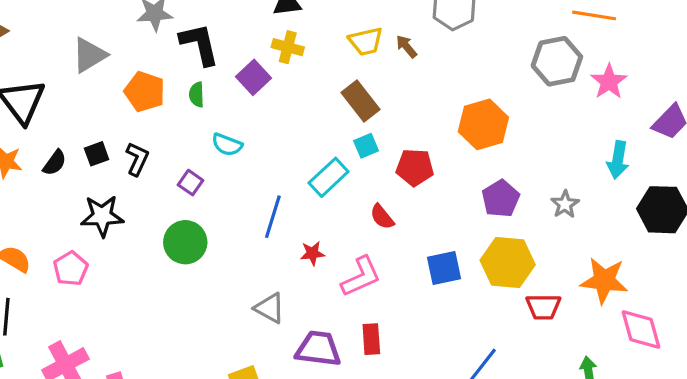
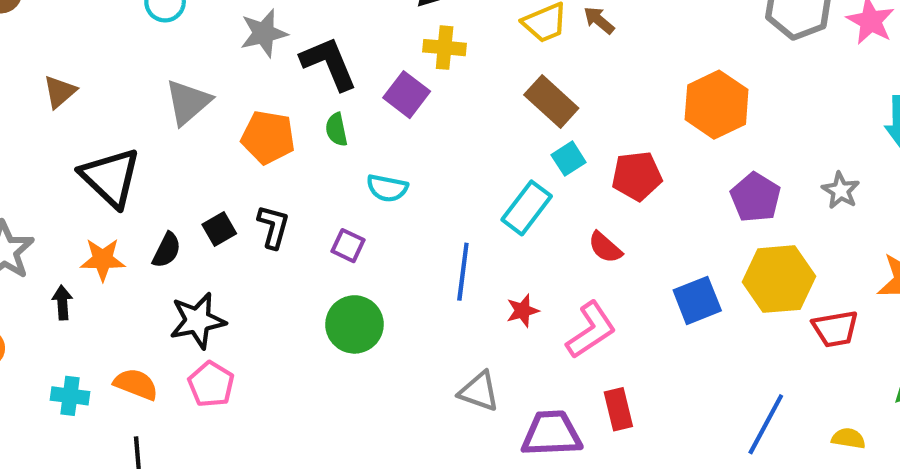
black star: (102, 216) -> (198, 321), moved

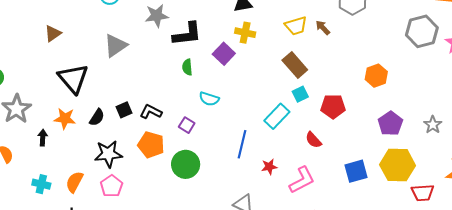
black L-shape: (329, 63) -> (187, 34), turned 100
orange hexagon: (717, 105) -> (376, 76), size x0.7
orange pentagon: (268, 137) -> (151, 145), moved
black L-shape: (273, 227) -> (151, 112), turned -85
orange semicircle: (136, 384) -> (74, 182), turned -90

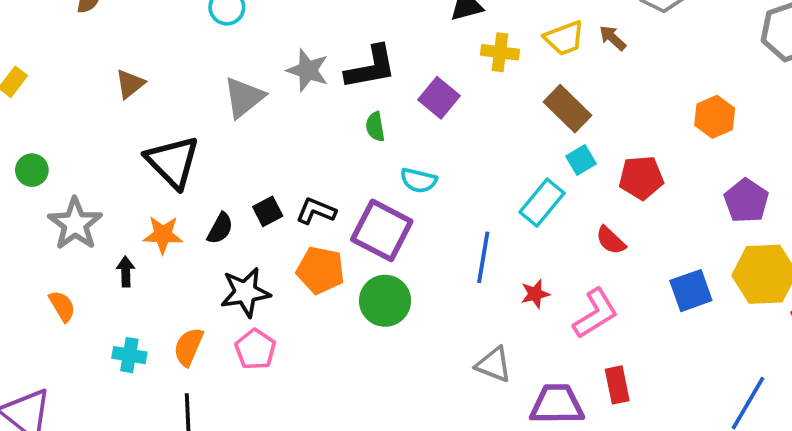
gray star: (157, 16) -> (308, 70), moved, turned 30
yellow cross: (245, 33) -> (500, 52), moved
purple square: (187, 125) -> (382, 230), size x2.0

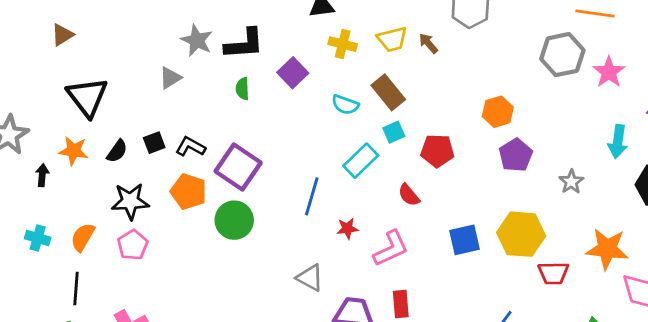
gray triangle: (244, 97) -> (170, 78), moved, size x0.7
cyan semicircle: (419, 180) -> (345, 105), moved
purple pentagon: (746, 201) -> (516, 155), moved

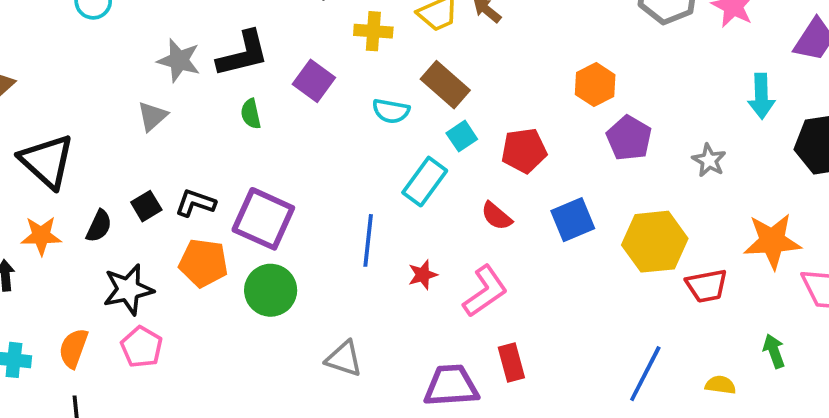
blue square: (465, 240) -> (573, 220), moved
gray triangle: (310, 278) -> (344, 359), moved

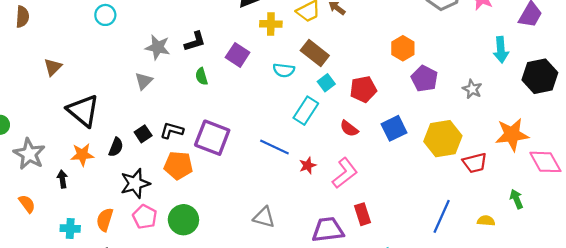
black L-shape: (243, 54) -> (195, 41), size x0.7
blue line: (368, 240) -> (274, 147), turned -68
green circle: (271, 290) -> (183, 220), moved

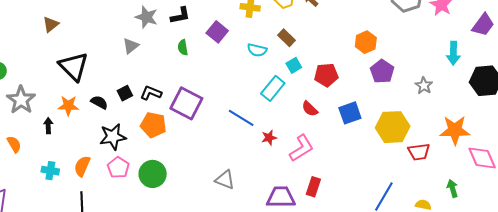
brown rectangle: (315, 53) -> (287, 38), size x0.7
black semicircle: (116, 147) -> (99, 102), turned -90
red rectangle: (362, 214) -> (313, 187), turned 30

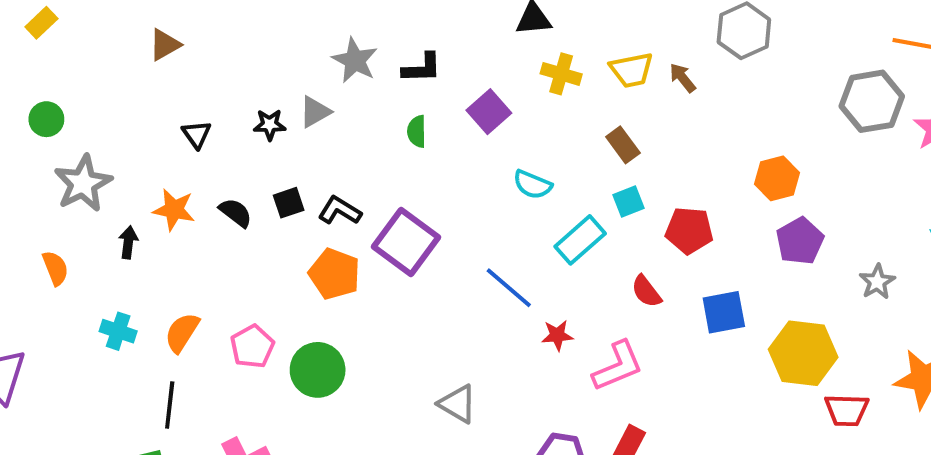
cyan semicircle: (257, 50) -> (533, 185), moved
black triangle: (74, 66) -> (197, 134), size x0.5
black star: (113, 137) -> (270, 125), moved, size x0.6

